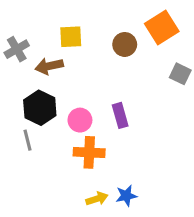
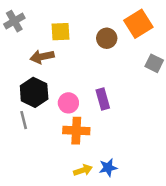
gray cross: (17, 49) -> (14, 21), moved

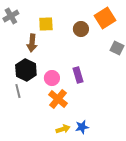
brown arrow: (42, 57) -> (32, 43), turned -72
orange cross: (76, 131) -> (58, 99), turned 36

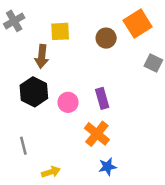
gray line: (18, 91) -> (23, 146), moved
orange cross: (58, 99) -> (97, 134), moved
yellow arrow: (63, 129) -> (51, 172), moved

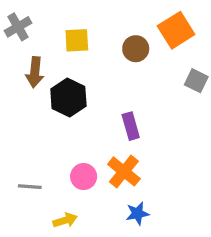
brown arrow: (42, 56) -> (35, 72), moved
black hexagon: (34, 92) -> (68, 97), moved
pink circle: (68, 102) -> (84, 177), moved
gray line: (23, 146) -> (30, 187), turned -72

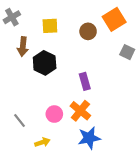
gray line: (30, 187) -> (20, 121), turned 48
blue star: (137, 214) -> (89, 138), size x1.5

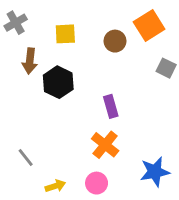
pink circle: (54, 114) -> (97, 183), moved
blue star: (89, 138) -> (155, 172), moved

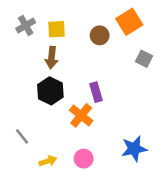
gray cross: (16, 23) -> (26, 26), moved
brown arrow: (30, 61) -> (52, 58), moved
black hexagon: (58, 82) -> (50, 91), moved
orange cross: (105, 145) -> (81, 115), moved

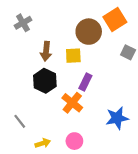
yellow square: (57, 29) -> (73, 56), moved
brown circle: (100, 35) -> (89, 32), size x1.5
purple rectangle: (96, 92) -> (85, 82), turned 42
blue star: (134, 149) -> (117, 118), moved

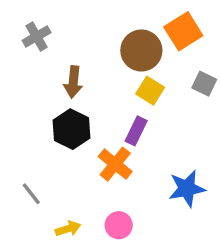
yellow square: (73, 56) -> (150, 91), moved, turned 35

